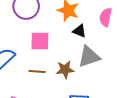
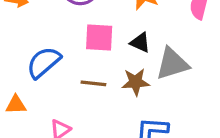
black triangle: (79, 31) -> (140, 42), moved

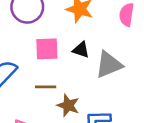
brown star: (136, 82) -> (68, 105), moved, turned 30

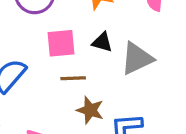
brown line: (46, 87) -> (73, 78), moved

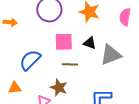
brown star: (90, 110) -> (59, 88), moved

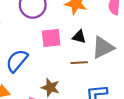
brown line: (70, 64) -> (79, 63), moved

